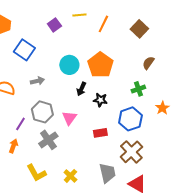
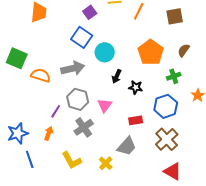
brown square: (139, 29) -> (175, 16), turned 36
blue square: (24, 50) -> (82, 37), moved
orange pentagon: (100, 65) -> (151, 52), moved
gray arrow: (37, 81) -> (73, 68), size x1.6
gray trapezoid: (107, 173) -> (127, 146), moved, turned 55

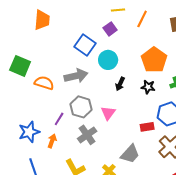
purple square: (90, 12) -> (110, 29), moved
black star: (136, 87) -> (148, 87), moved
red rectangle: (136, 120) -> (147, 127), moved
blue star: (18, 133) -> (29, 132), moved

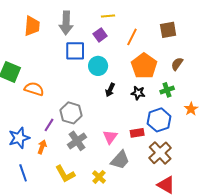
orange line: (142, 19) -> (132, 37), moved
blue square: (85, 45) -> (75, 51), turned -35
gray arrow: (76, 76) -> (66, 23), moved, turned 105
pink triangle: (108, 113) -> (110, 137), moved

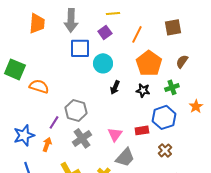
brown cross: (160, 153) -> (165, 150), size x0.6

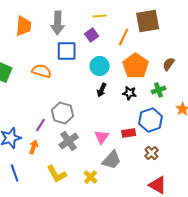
brown square: (173, 27) -> (148, 21), moved, size x1.4
cyan circle: (103, 63) -> (100, 66), moved
orange semicircle: (39, 86) -> (42, 71), moved

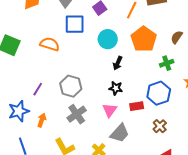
black arrow: (102, 90) -> (118, 63), moved
black star: (130, 93) -> (116, 88), moved
purple line: (41, 125) -> (38, 89), moved

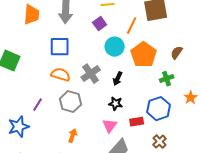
blue square: (75, 24) -> (60, 47), moved
cyan circle: (108, 39) -> (115, 47), moved
orange semicircle: (50, 44) -> (61, 75), moved
gray cross: (77, 114) -> (91, 74), moved
orange arrow: (42, 120) -> (73, 136), moved

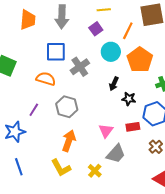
gray cross: (91, 74) -> (80, 67), moved
orange semicircle: (61, 75) -> (46, 79), moved
black star: (116, 104) -> (129, 99), moved
orange arrow: (73, 136) -> (69, 141), size x1.5

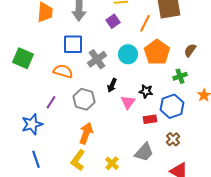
cyan circle: (111, 52) -> (128, 54), moved
black arrow: (114, 84) -> (112, 85), moved
pink triangle: (106, 131) -> (128, 102), moved
gray trapezoid: (116, 154) -> (144, 152), moved
yellow L-shape: (61, 168) -> (78, 160), turned 65

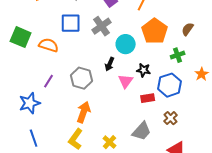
cyan circle: (128, 54) -> (126, 44), moved
gray cross: (97, 59) -> (102, 26), moved
orange semicircle: (63, 71) -> (49, 45), moved

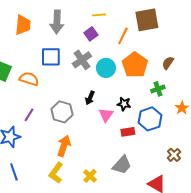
cyan circle: (126, 44) -> (106, 68), moved
brown cross: (171, 118) -> (174, 155), moved

